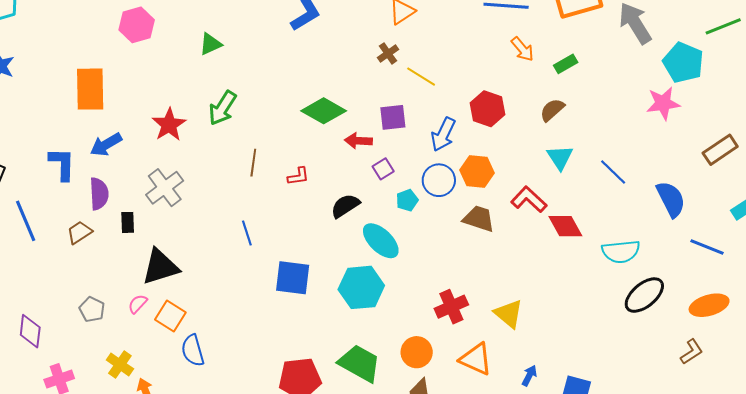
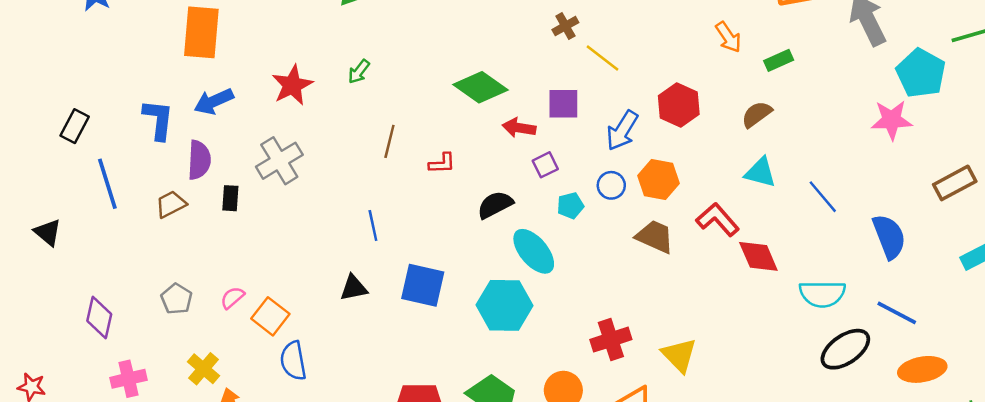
green arrow: (222, 108) -> (359, 72), size x0.6
cyan triangle: (560, 157) -> (760, 172), turned -48
blue circle: (439, 180) -> (611, 185), size x0.7
blue line: (707, 247) -> (897, 313), moved
black triangle: (160, 267) -> (354, 288), moved, size x0.6

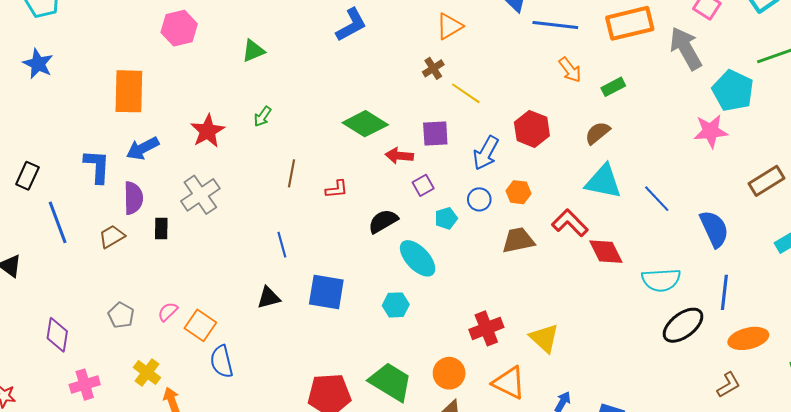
cyan triangle: (760, 172) -> (603, 181), size x1.4
orange hexagon: (658, 179) -> (518, 192), size x0.7
brown trapezoid: (655, 237) -> (518, 240), turned -32
cyan hexagon: (505, 305) -> (396, 305), size x0.6
blue line: (897, 313) -> (724, 292), turned 72

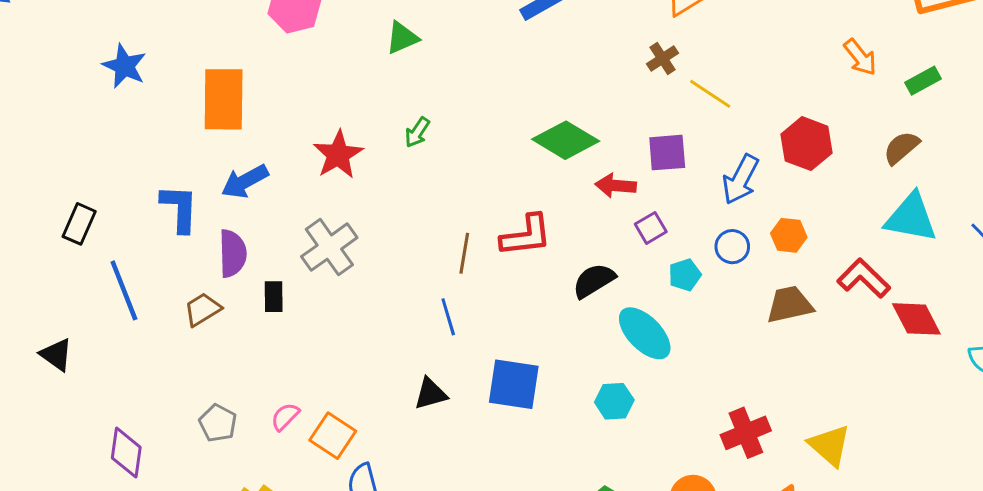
blue star: (38, 64) -> (124, 66), moved
brown line: (292, 173) -> (464, 253), moved
red L-shape: (337, 189) -> (526, 235), size x1.6

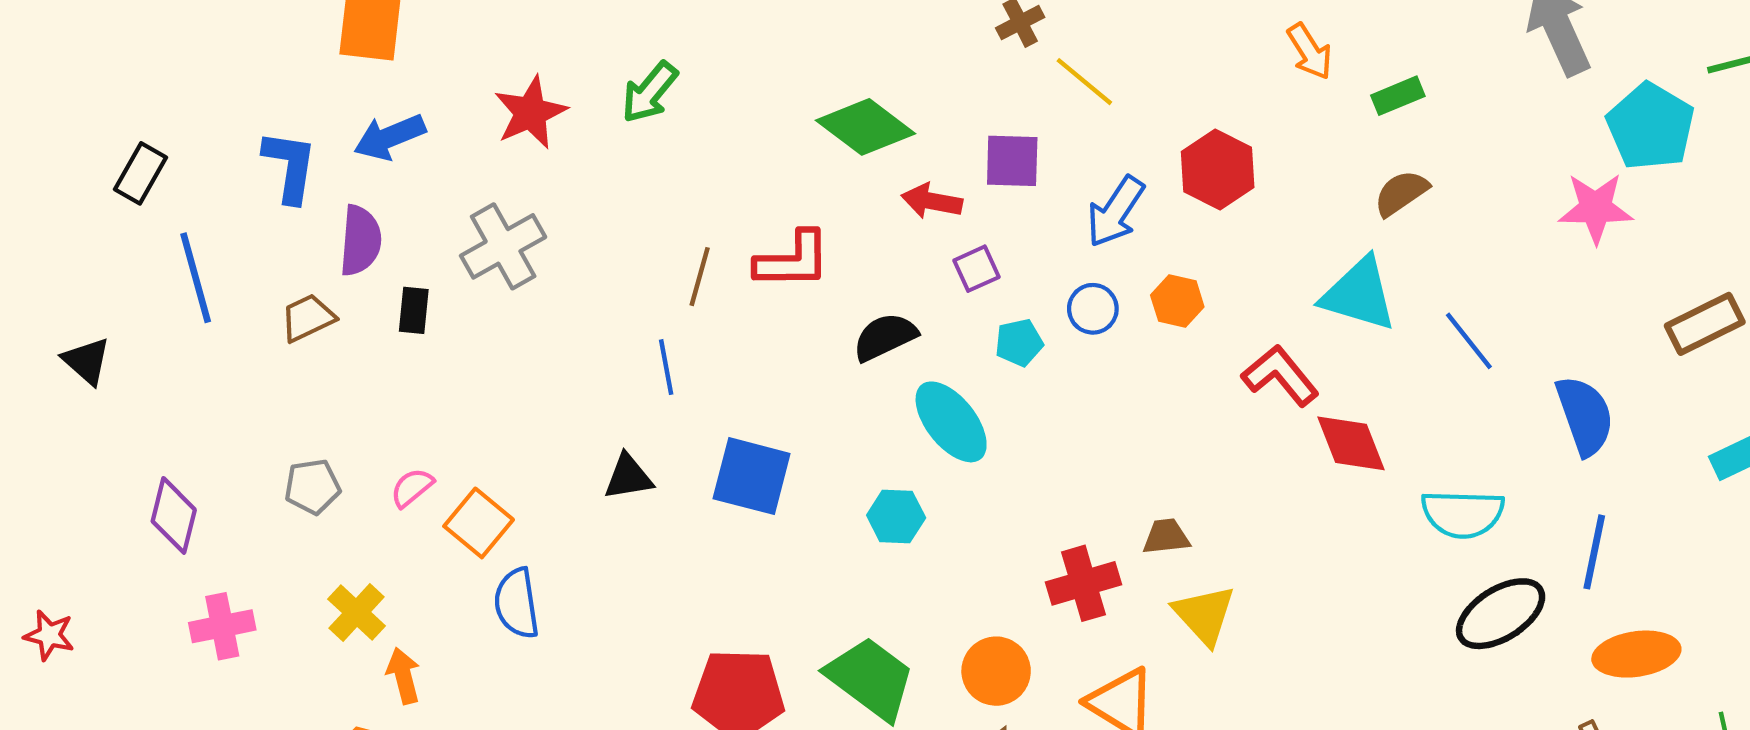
green arrow: (417, 132) -> (650, 92), size x1.4
brown semicircle: (901, 148) -> (1401, 193), moved
brown trapezoid: (790, 305) -> (1166, 537), moved, size x0.7
gray pentagon: (218, 423) -> (312, 487), turned 30

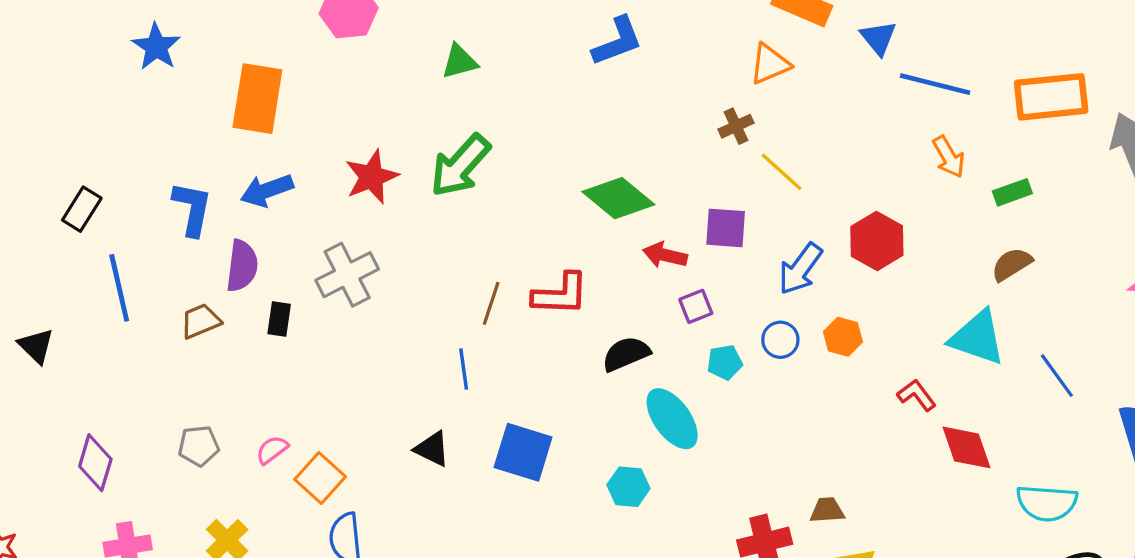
green arrow: (650, 92) -> (460, 166), size x1.4
red L-shape: (1280, 376) -> (917, 395), size x0.7
black triangle: (628, 477) -> (432, 449), turned 33

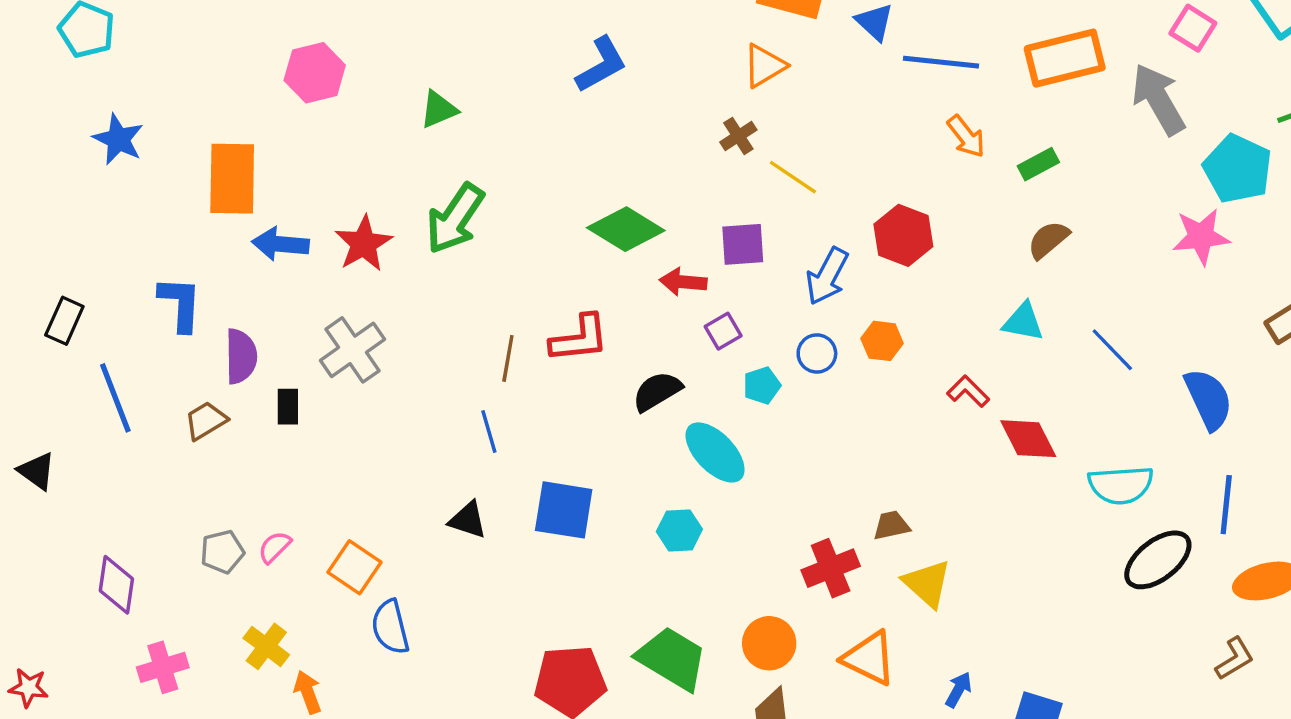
blue arrow: (267, 190) -> (280, 244), moved, turned 33
cyan triangle: (977, 338) -> (1023, 322), size x0.7
pink semicircle: (272, 450) -> (275, 547), moved

